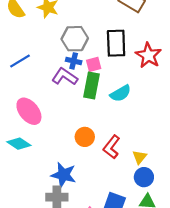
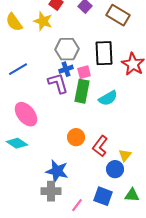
blue cross: (74, 61) -> (66, 69), turned -32
purple L-shape: (65, 77) -> (58, 83), turned 40
blue circle: (144, 177) -> (115, 169), moved

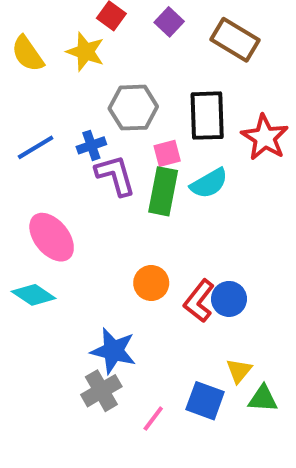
blue cross: (66, 69) -> (91, 145), moved
cyan semicircle: (108, 98) -> (209, 183), moved
yellow triangle: (125, 155) -> (239, 371), moved
blue circle: (115, 169) -> (229, 299), moved
gray cross: (51, 191) -> (101, 391), turned -30

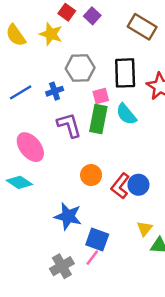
purple square: (169, 22) -> (92, 16), moved
purple L-shape: (115, 175) -> (69, 125), moved
cyan semicircle: (209, 183) -> (126, 114), turned 80
gray cross: (101, 391) -> (62, 266), moved
blue square: (205, 401) -> (97, 239), moved

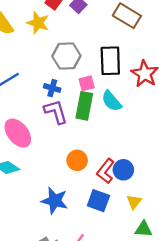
blue cross: (55, 91) -> (52, 88), moved, turned 35
yellow triangle: (145, 228) -> (134, 202), moved
blue square: (97, 239) -> (98, 201), moved

